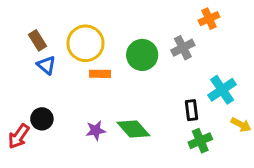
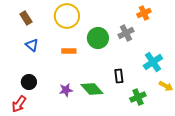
brown rectangle: (38, 40) -> (26, 18), moved
yellow circle: (86, 43) -> (67, 16), moved
black rectangle: (192, 110) -> (119, 76), moved
red arrow: (19, 136) -> (19, 104), moved

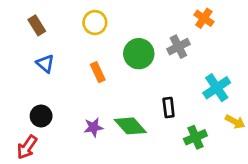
orange cross: (144, 13) -> (204, 18), turned -32
yellow circle: (67, 16) -> (95, 23), size x0.7
orange rectangle: (69, 51) -> (98, 72), turned 64

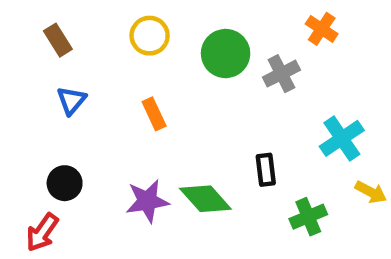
green circle: (139, 54) -> (226, 53), moved
blue triangle: (45, 64) -> (71, 100), turned 30
purple star: (93, 127) -> (147, 201), size x1.4

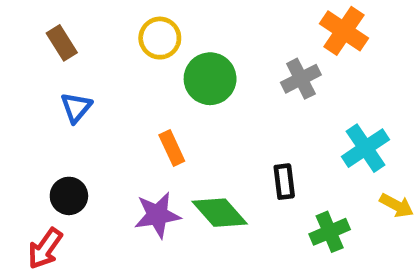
orange cross: (322, 29) -> (344, 31), size x1.4
green circle: (226, 53) -> (210, 79), moved
orange rectangle: (154, 114) -> (172, 148), moved

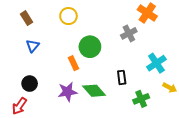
green circle: (210, 79) -> (90, 47), moved

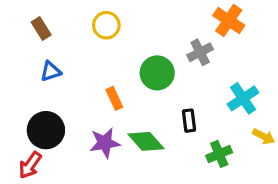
blue triangle: (33, 46) -> (51, 71), turned 32
green circle: (90, 47) -> (157, 73), moved
black circle: (30, 84) -> (46, 130), size x1.5

